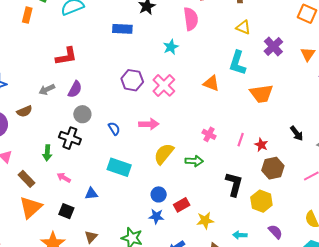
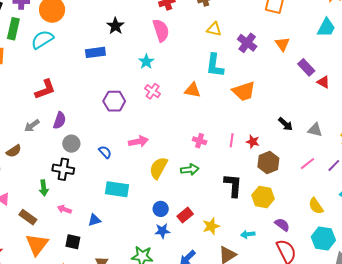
pink cross: (164, 85) -> (153, 91), moved, size x0.7

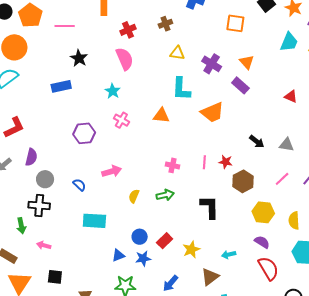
purple rectangle: (306, 67) -> (240, 85), moved
yellow semicircle: (158, 168) -> (134, 196), size x0.6
yellow hexagon: (263, 197) -> (263, 212), moved
yellow semicircle: (316, 206) -> (294, 221), turned 36
blue triangle: (94, 220) -> (118, 255), moved

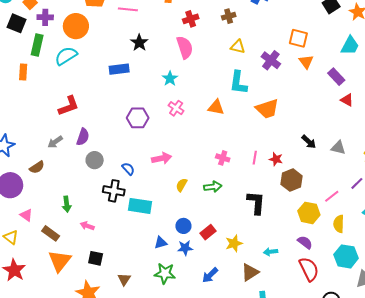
orange square: (235, 23) -> (298, 38), moved
purple rectangle: (240, 85) -> (336, 77), moved
pink line: (282, 179) -> (332, 196), moved
black cross: (39, 206) -> (114, 191), moved

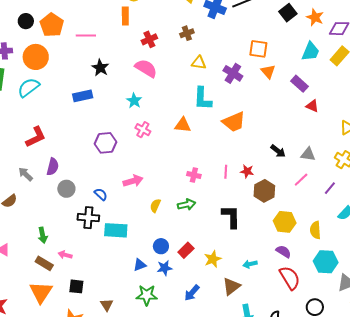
pink semicircle: (185, 47) -> (146, 68), turned -35
gray arrow: (55, 142) -> (26, 174), turned 84
pink line: (332, 196) -> (301, 180), moved
brown rectangle: (51, 233) -> (44, 263), moved

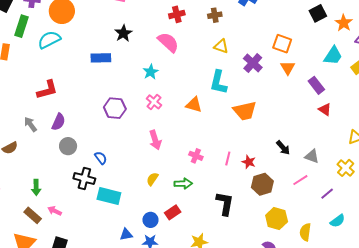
pink arrow: (133, 181) -> (155, 140), moved, turned 78
red rectangle: (186, 250) -> (173, 212), moved

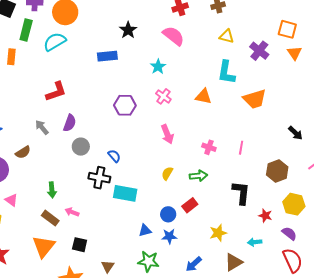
red star: (249, 162) -> (265, 216), moved

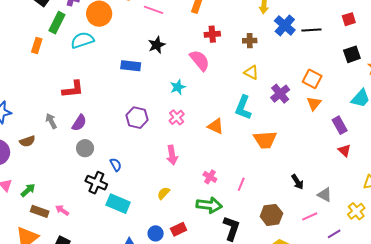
green arrow: (198, 176) -> (209, 205), moved, size x1.4
green arrow: (52, 190) -> (28, 190), moved, turned -140
brown rectangle: (50, 218) -> (40, 211), turned -30

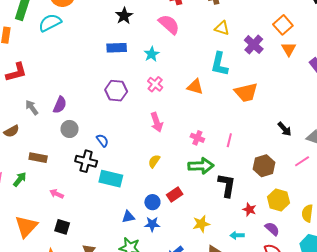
blue rectangle: (131, 66) -> (117, 48), moved
orange square: (312, 79) -> (283, 25), turned 30
red L-shape: (73, 89) -> (16, 72), moved
brown rectangle: (40, 211) -> (38, 158), moved

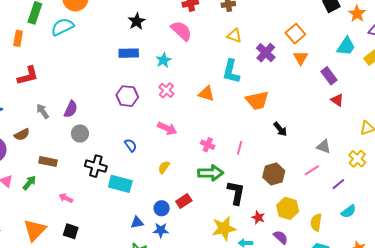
pink arrow: (157, 122) -> (167, 128), turned -48
black arrow: (285, 129) -> (280, 129), moved
blue semicircle: (102, 140) -> (131, 145), moved
yellow star: (201, 224) -> (224, 228), moved, size x1.4

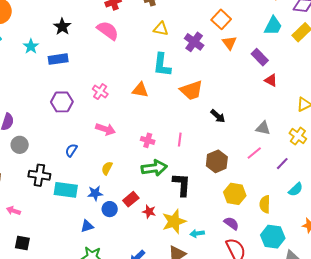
cyan star: (163, 60) -> (31, 46), moved
blue semicircle: (131, 145) -> (71, 150), turned -104
red star: (258, 217) -> (149, 212), moved
blue star: (161, 230) -> (95, 193), moved

